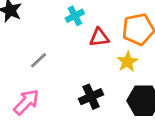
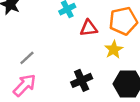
gray line: (39, 60) -> (27, 58), moved

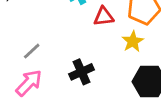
black cross: (82, 80) -> (82, 72), moved

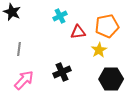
gray line: (32, 51) -> (19, 49), moved, turned -40

